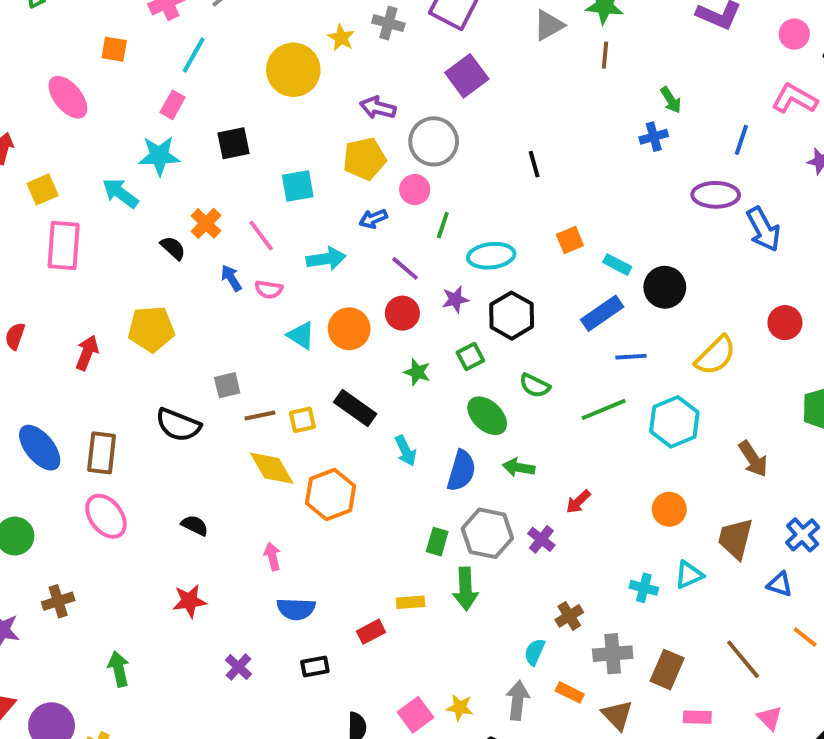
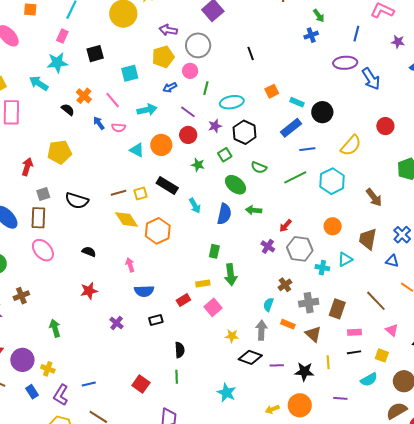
gray square: (227, 385) -> (43, 194), moved
gray hexagon: (487, 533) -> (300, 249), moved
pink square: (416, 715) -> (213, 307), moved

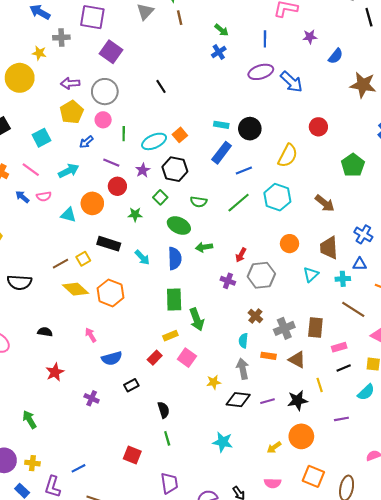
orange square: (272, 91) -> (180, 135), moved
green rectangle: (214, 251) -> (174, 299), size x1.5
cyan cross: (322, 268) -> (343, 279), moved

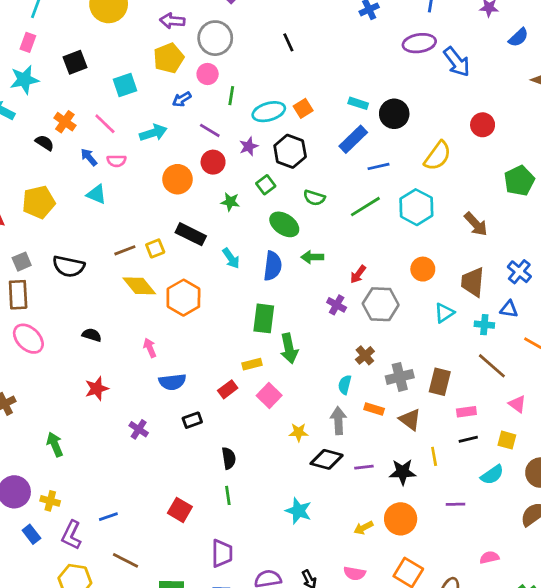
cyan triangle: (68, 215) -> (96, 194), moved

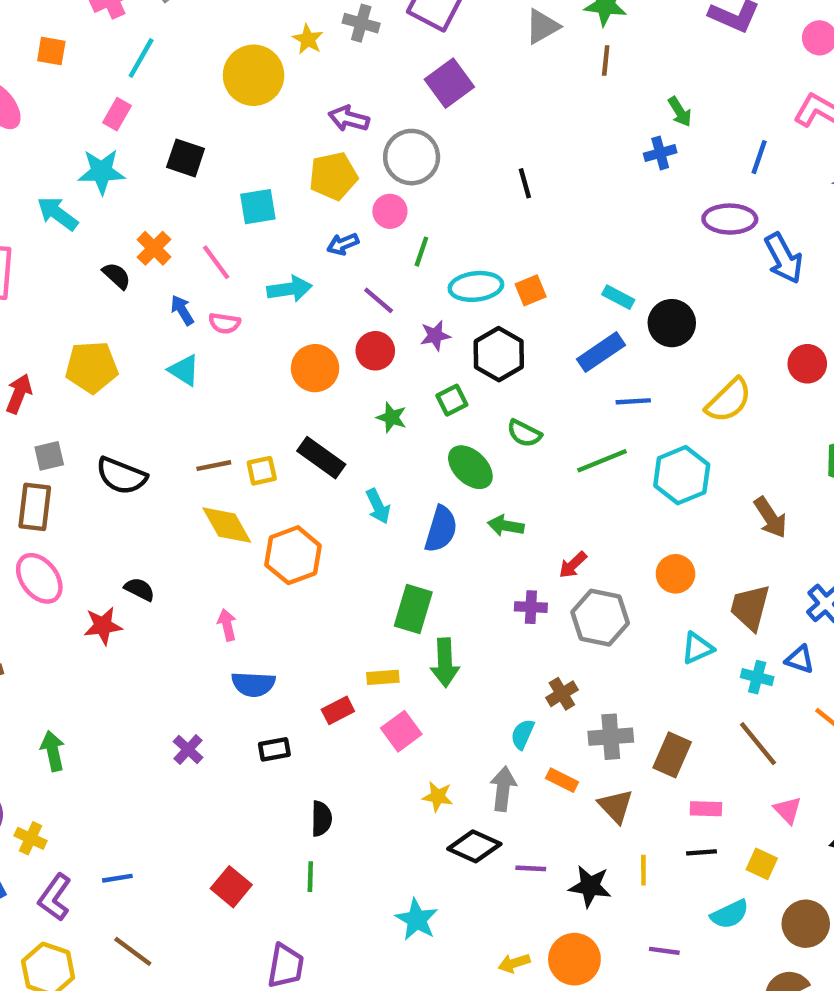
black square: (75, 62) -> (186, 158), turned 30
purple cross: (337, 305) -> (531, 607), turned -36
red star: (97, 389) -> (103, 626), moved

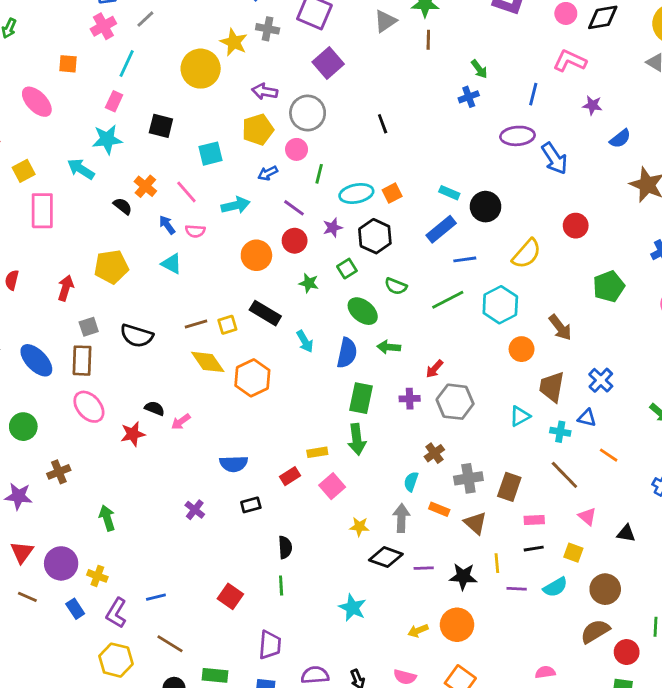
yellow star: (308, 39) -> (234, 42), size x1.4
orange circle: (675, 574) -> (522, 349), moved
green rectangle: (413, 609) -> (361, 398), moved
pink arrow: (227, 625) -> (181, 422), moved, turned -108
purple line: (664, 951) -> (517, 589), moved

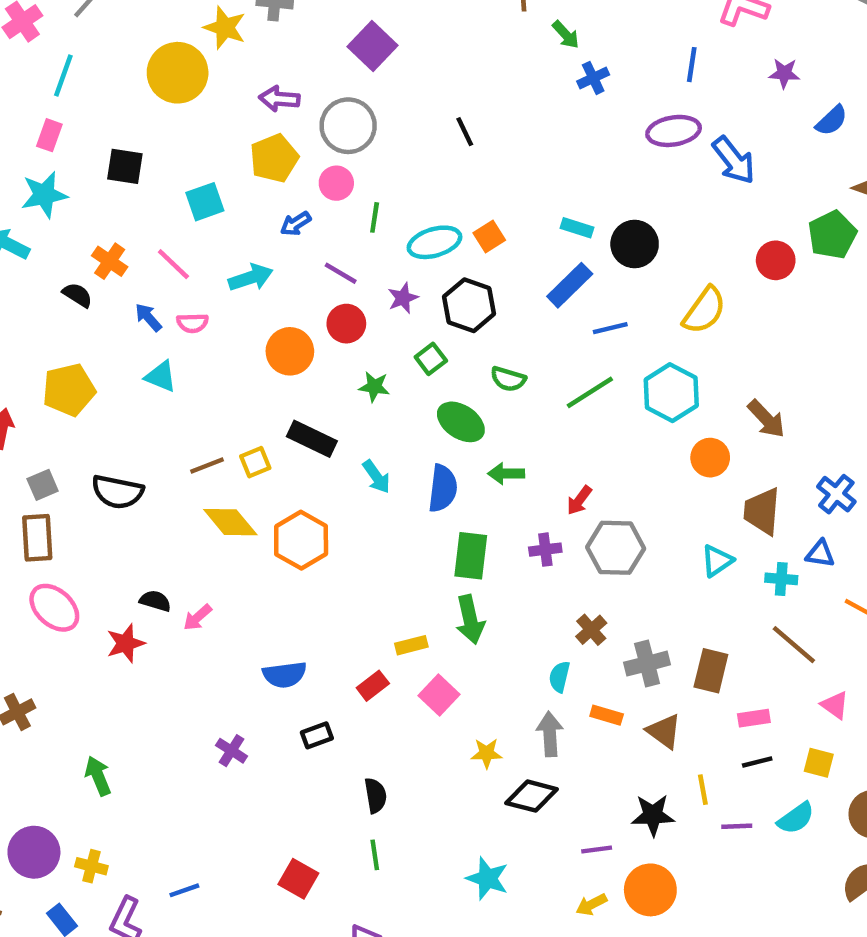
green arrow: (479, 69) -> (566, 35), moved
green pentagon: (609, 286) -> (832, 235), moved
purple line: (424, 568) -> (597, 849), moved

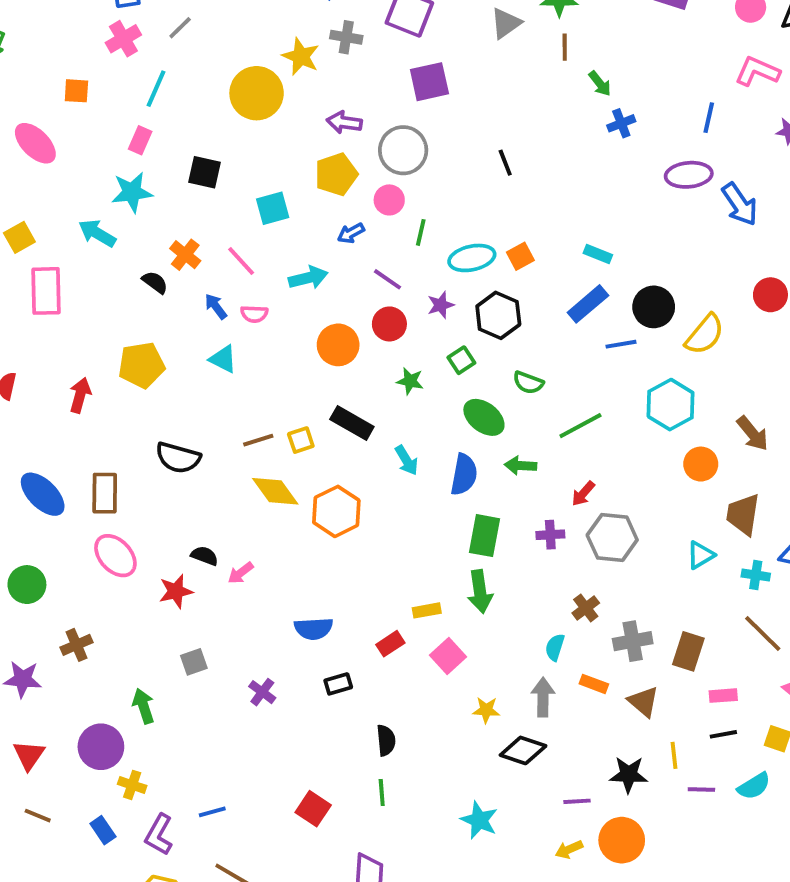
purple square: (373, 46) -> (429, 82), turned 30
black circle: (635, 244) -> (654, 307), moved
green line: (590, 392) -> (580, 426), moved
gray square: (43, 485) -> (194, 662), moved
purple circle: (34, 852) -> (101, 747), moved

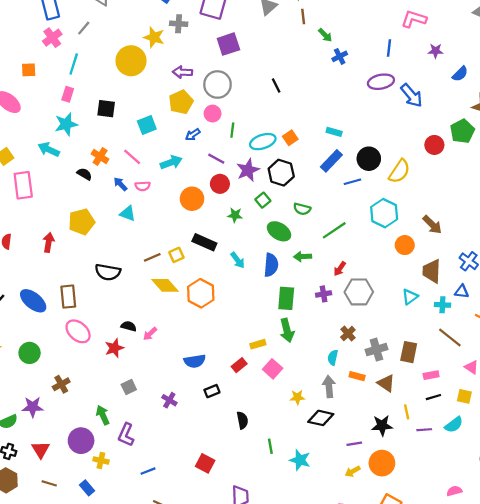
purple star: (441, 305) -> (248, 170), size x1.5
green line: (382, 792) -> (270, 446), moved
purple L-shape: (159, 835) -> (126, 435), moved

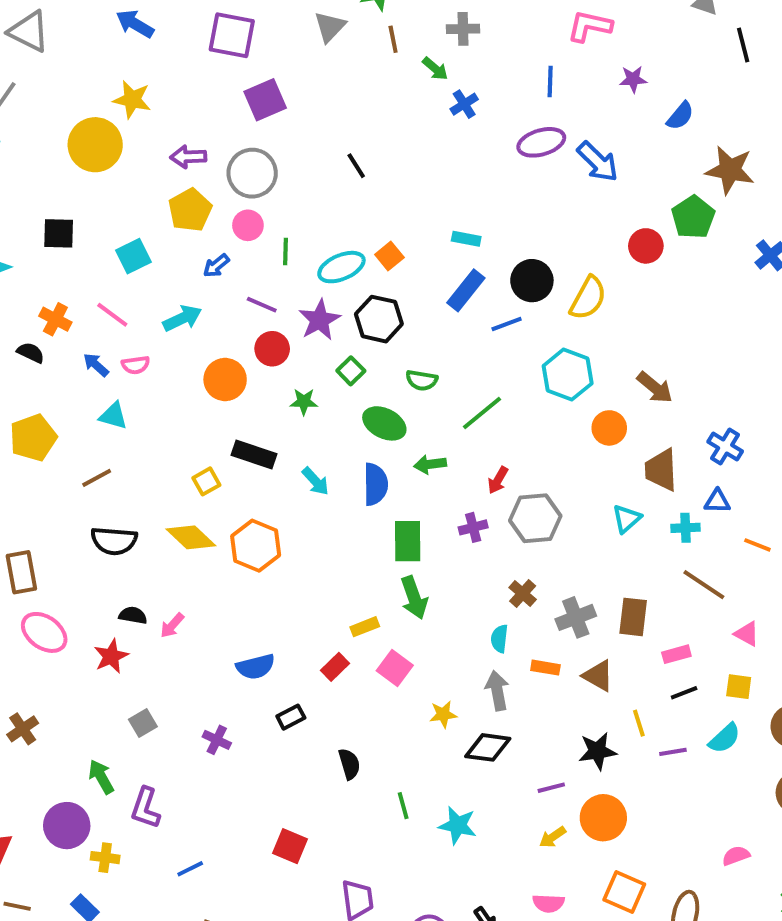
gray cross: (179, 24) -> (463, 29), moved
brown line: (152, 257) -> (97, 478), moved
black semicircle: (108, 272) -> (114, 541), moved

